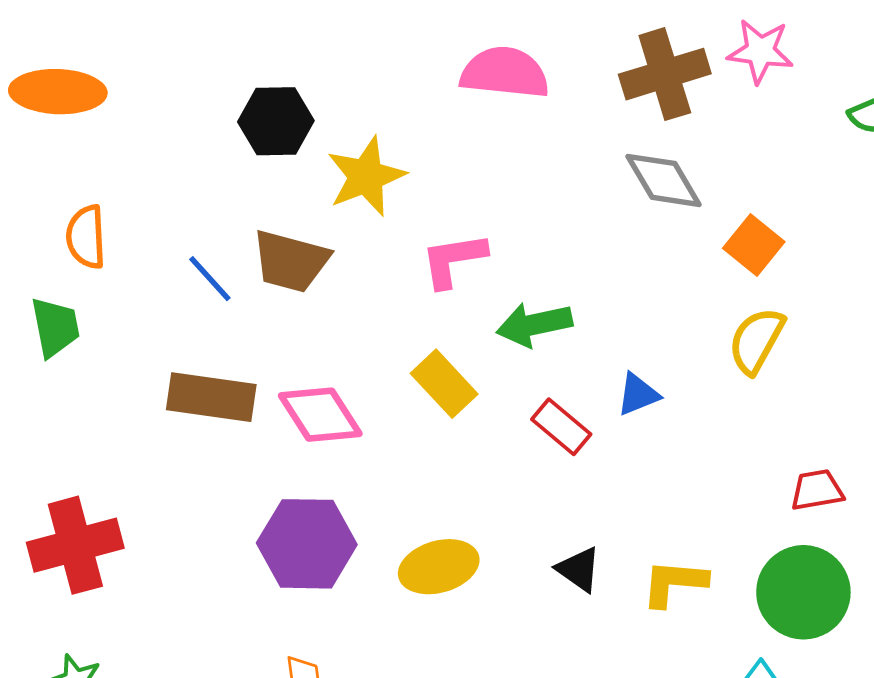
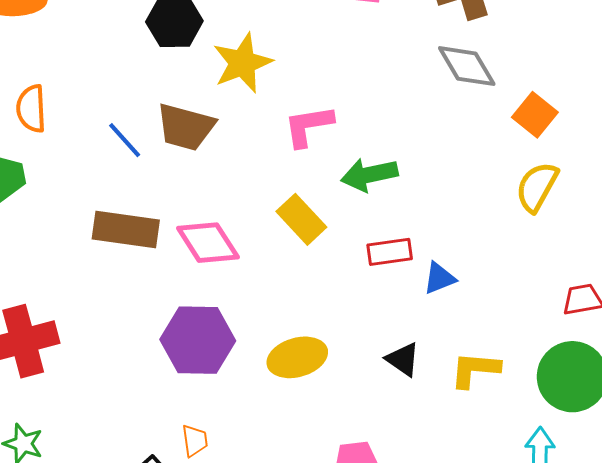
blue triangle: (638, 394) -> (439, 278), moved
red rectangle: (561, 427) -> (390, 252), turned -48

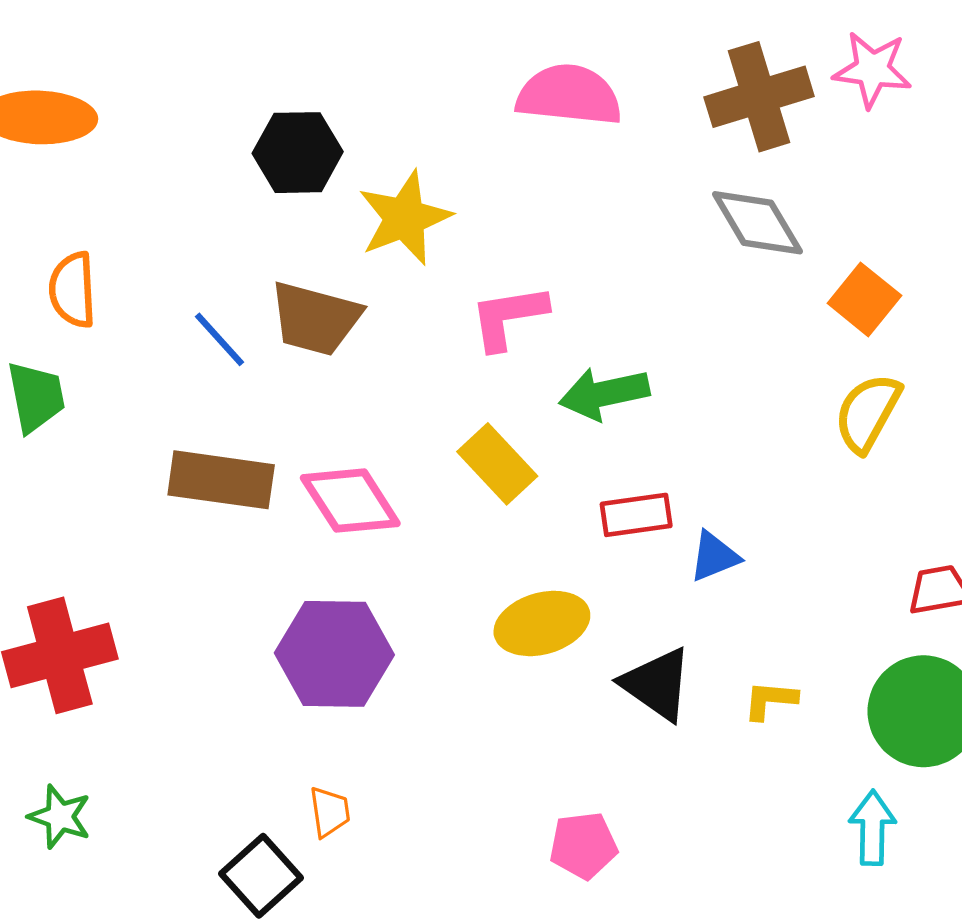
yellow ellipse: (297, 357) -> (542, 623), moved
black triangle: (403, 359) -> (657, 684), size x1.4
yellow L-shape: (475, 370) -> (770, 700), size x0.7

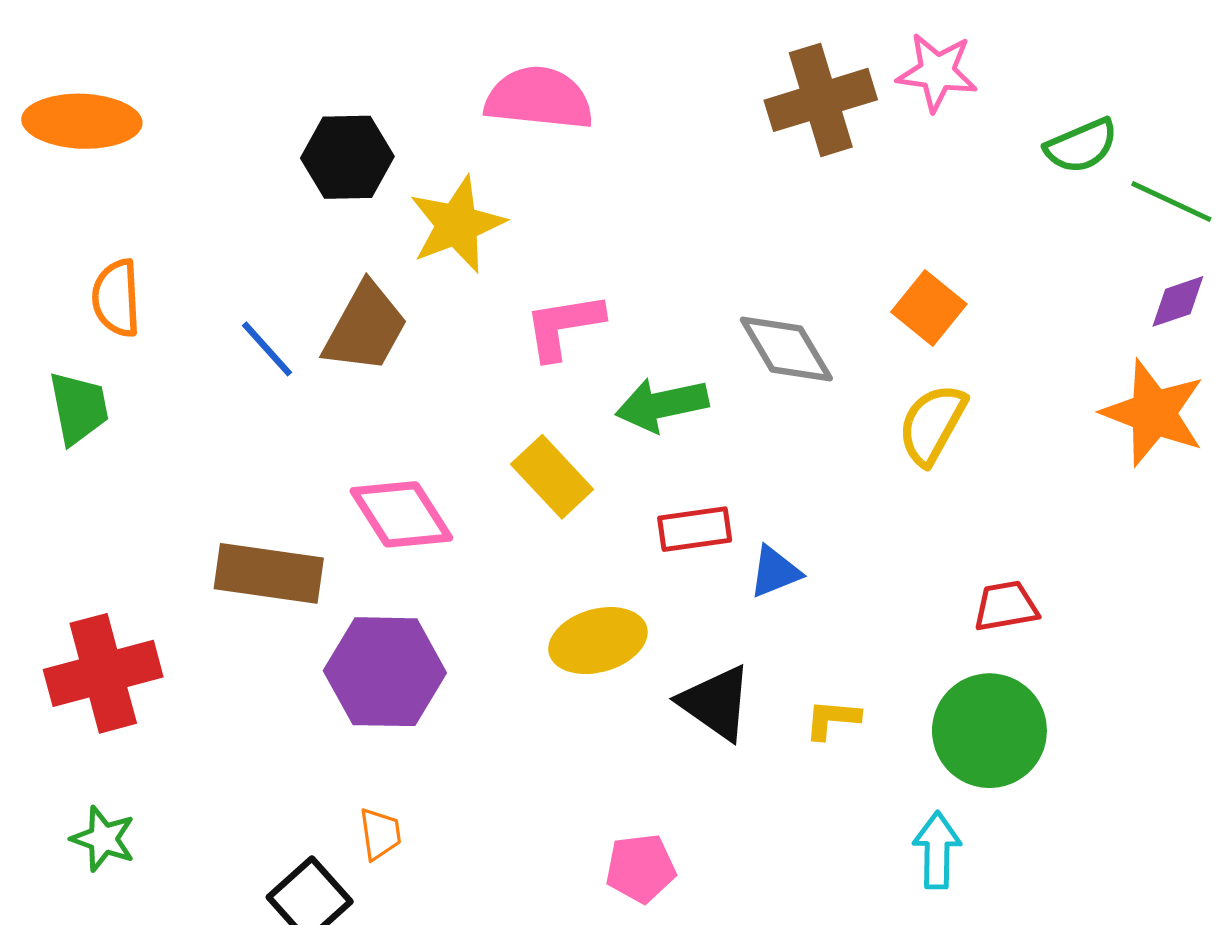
pink semicircle: (569, 95) -> (539, 98), moved
gray diamond: (757, 223) -> (786, 349), moved
brown trapezoid: (315, 319) -> (365, 328), turned -76
brown rectangle: (221, 480) -> (269, 573), moved

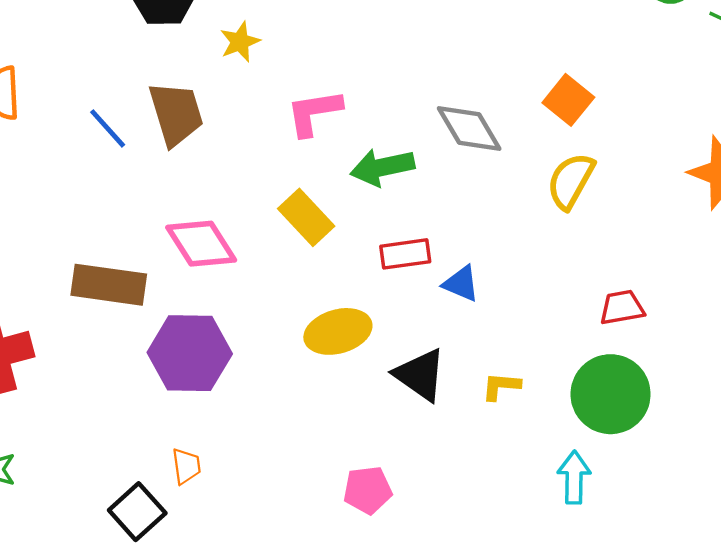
yellow star: (457, 224) -> (240, 42), size x0.6
brown trapezoid: (365, 328) -> (176, 114), turned -46
blue triangle: (775, 572) -> (461, 284), turned 45

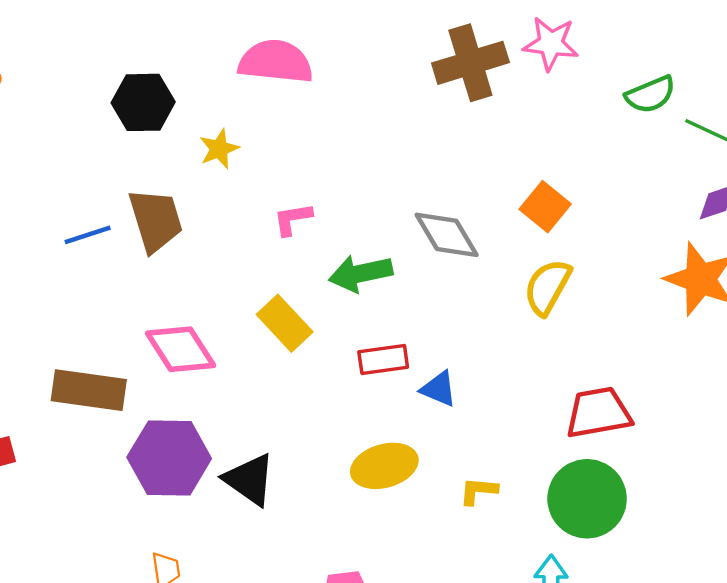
pink L-shape: (314, 112) -> (293, 219), size x0.7
blue line: (108, 128) -> (88, 235), turned -66
red trapezoid: (622, 308) -> (598, 413), size x1.5
yellow ellipse: (338, 331) -> (384, 466), moved
black triangle: (420, 375) -> (250, 480), moved

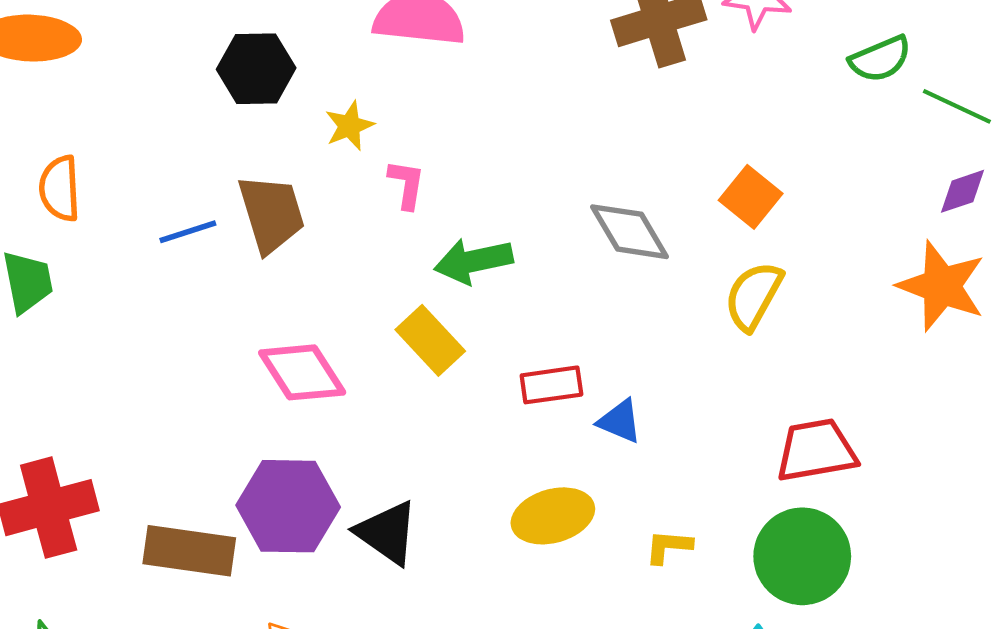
pink L-shape: (293, 219) -> (407, 184), moved, turned 108
green arrow: (361, 273) -> (473, 261), moved
brown rectangle: (89, 390) -> (189, 551), moved

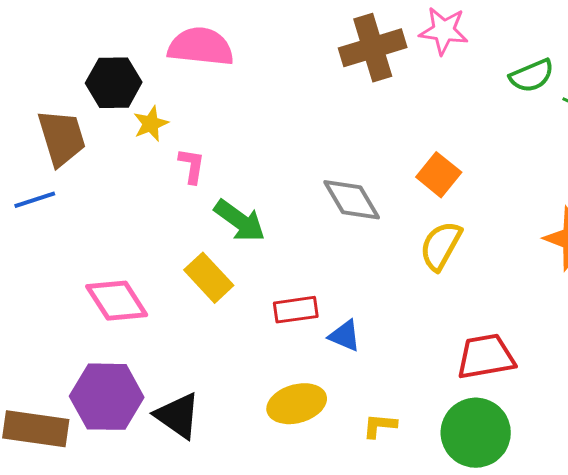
black hexagon: (256, 69) -> (114, 83), moved
brown trapezoid: (271, 214) -> (62, 138), moved
green arrow: (473, 261) -> (240, 221), turned -132

